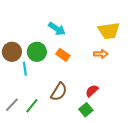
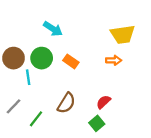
cyan arrow: (57, 29) -> (53, 29), moved
gray line: (12, 105) -> (14, 106), moved

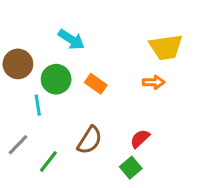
brown circle: (14, 58) -> (18, 64), moved

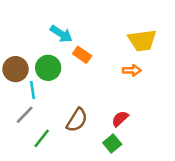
brown circle: (18, 64) -> (16, 69), moved
orange rectangle: (96, 84) -> (82, 55), moved
gray line: (18, 145) -> (25, 115), moved

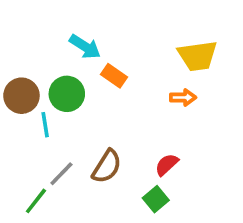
gray line: (25, 115) -> (61, 174), moved
green line: (42, 138) -> (36, 201), moved

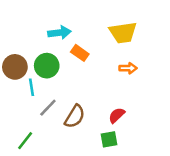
cyan arrow: (85, 47) -> (59, 33), turned -40
yellow trapezoid: (197, 56) -> (123, 33), moved
gray line: (61, 174) -> (48, 108), moved
green square: (156, 199) -> (109, 139), turned 30

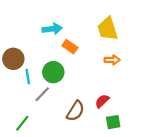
yellow trapezoid: (123, 33) -> (108, 29), turned 80
green circle: (47, 66) -> (53, 72), moved
brown semicircle: (75, 117) -> (75, 111), moved
green square: (109, 139) -> (113, 122), moved

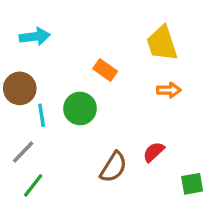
cyan arrow: (52, 29) -> (35, 37), moved
gray line: (42, 94) -> (23, 152), moved
green square: (113, 122) -> (192, 184), moved

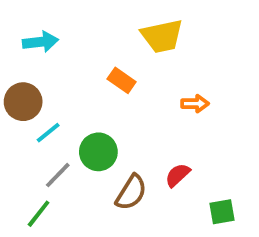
yellow trapezoid: (162, 43) -> (162, 36), moved, turned -84
green circle: (80, 108) -> (98, 152), moved
cyan line: (42, 115) -> (48, 133), turned 60
gray line: (23, 152) -> (58, 175), moved

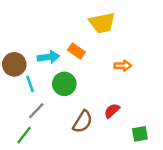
cyan arrow: (40, 42) -> (48, 57), moved
cyan line: (48, 133) -> (30, 84), turned -70
green circle: (98, 152) -> (64, 84), moved

